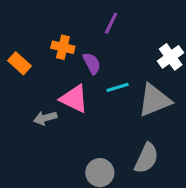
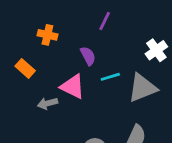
orange cross: (63, 47) -> (47, 35), moved
orange rectangle: (19, 63) -> (25, 68), moved

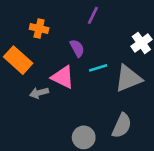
orange rectangle: (25, 68) -> (18, 60), size x1.5

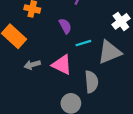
pink triangle: (63, 77) -> (62, 65), moved
gray semicircle: (122, 126) -> (91, 82), moved, turned -30

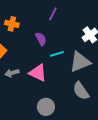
gray semicircle: (91, 82) -> (81, 91), moved, turned 150

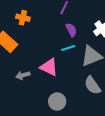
purple semicircle: (41, 39) -> (71, 30), moved
gray arrow: (12, 73) -> (23, 75), moved

